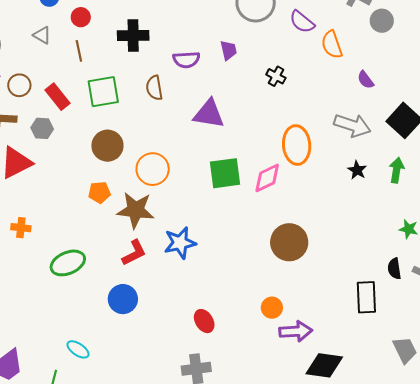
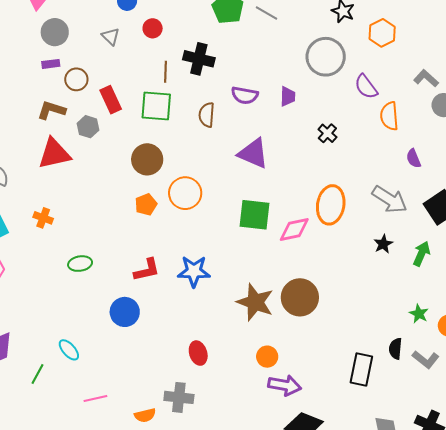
brown line: (79, 51) -> (166, 72), moved
orange pentagon: (99, 192) -> (146, 204), moved, turned -30
brown star: (136, 210) -> (255, 302), moved
green ellipse: (68, 263) -> (80, 264), size x0.7

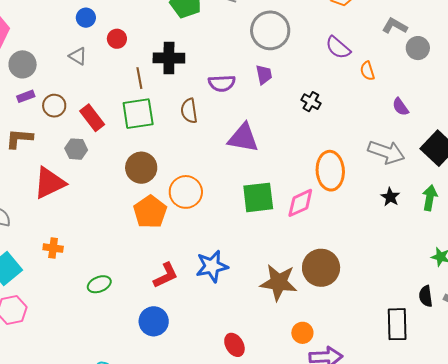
gray circle: (326, 57) -> (270, 30), moved
brown L-shape: (51, 110) -> (19, 139), moved
orange semicircle: (389, 116) -> (367, 71), size x0.7
orange pentagon: (146, 204) -> (150, 212), size x1.5

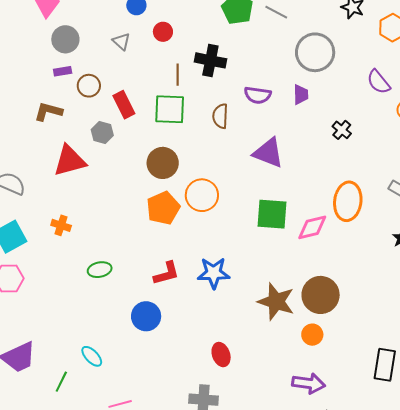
orange circle: (302, 333) -> (312, 335), moved

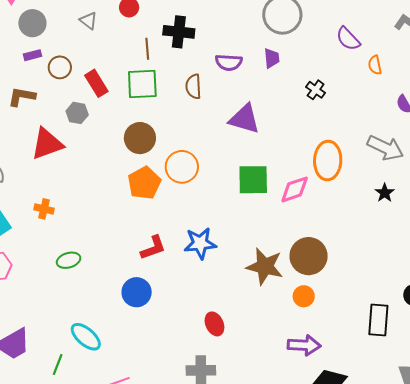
green ellipse: (100, 270) -> (69, 260), moved
cyan ellipse: (92, 356) -> (86, 337), size x1.4

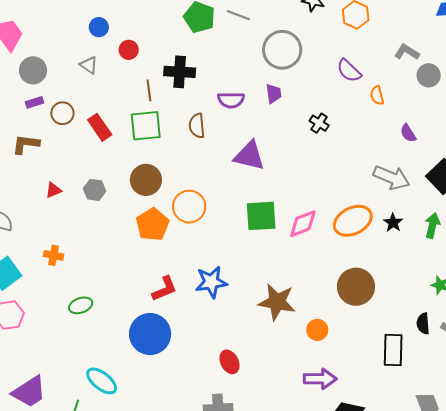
gray hexagon: (77, 113) -> (95, 190), moved
red triangle: (47, 144) -> (53, 190), size x0.5
orange ellipse: (328, 160) -> (353, 221), moved, turned 63
brown circle: (309, 256) -> (356, 287), moved
blue circle: (137, 292) -> (150, 334), size x1.4

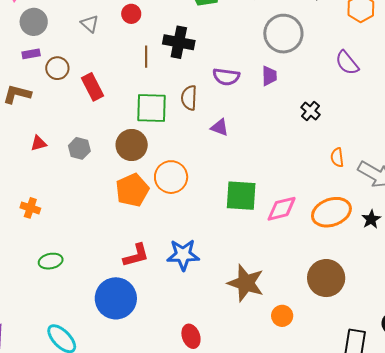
orange semicircle: (377, 95) -> (337, 157), moved
green square: (146, 126) -> (151, 108), moved
purple triangle: (249, 156) -> (220, 127), moved, size x0.6

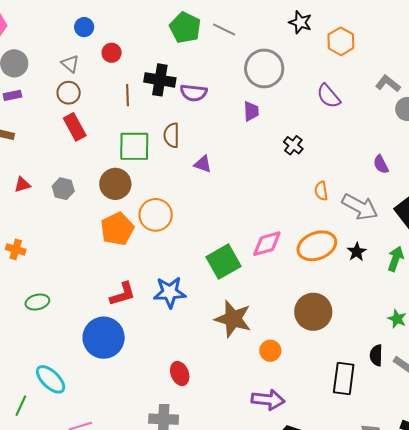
brown circle: (57, 68) -> (69, 93), moved
purple semicircle: (226, 77) -> (194, 93), moved
green square: (241, 196) -> (223, 262), moved, turned -32

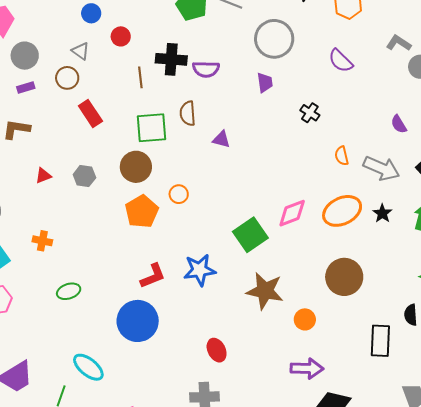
brown circle: (69, 93) -> (67, 78), moved
orange circle: (156, 215) -> (179, 194), size x0.6

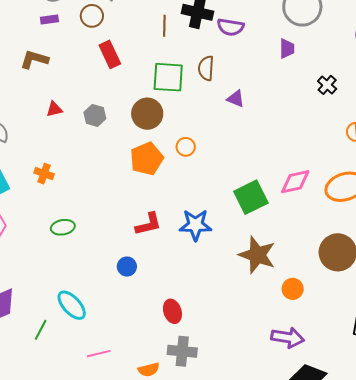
blue circle: (138, 321) -> (127, 267), size x0.5
red ellipse: (217, 350) -> (172, 311), moved

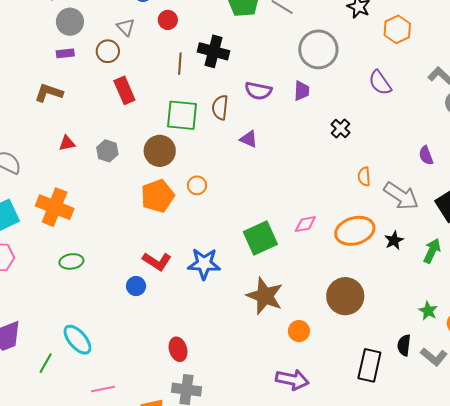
purple semicircle: (230, 27) -> (258, 91), moved
orange cross: (44, 174) -> (55, 207), size x1.8
pink diamond: (295, 182) -> (305, 224), size x0.7
red L-shape: (148, 224) -> (157, 261), turned 44
blue circle: (127, 267) -> (136, 286), moved

